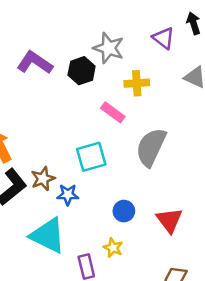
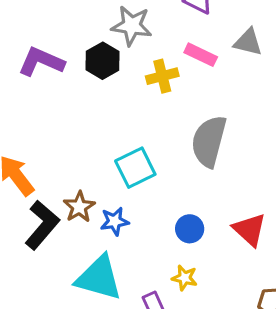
yellow cross: (137, 83) -> (162, 76), moved
pink rectangle: (113, 112) -> (201, 55), moved

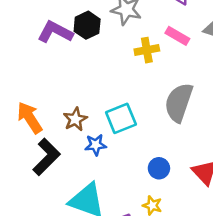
black hexagon: (103, 61) -> (87, 25), moved
brown star: (79, 207) -> (75, 119), moved
blue star: (115, 221) -> (96, 145), moved

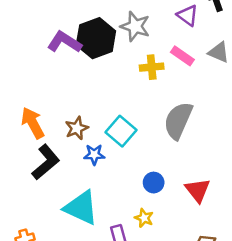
black hexagon: (87, 25) -> (96, 38), size x1.5
cyan square: (121, 118) -> (121, 131), turned -32

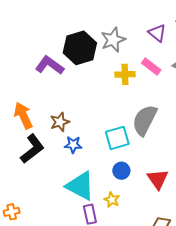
gray star: (135, 26) -> (113, 40), turned 30
purple L-shape: (64, 42) -> (50, 65), moved
cyan square: (121, 131) -> (117, 138), moved, turned 30
cyan triangle: (81, 208) -> (80, 186), moved

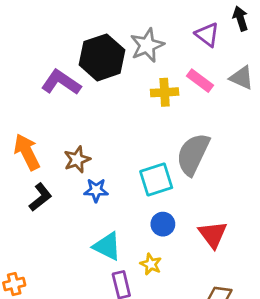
black L-shape: (32, 149) -> (40, 197), size x0.7
cyan triangle: (80, 186) -> (107, 246), size x0.7

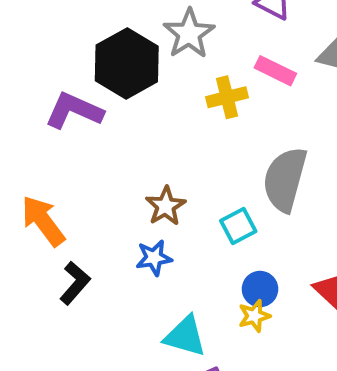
brown star: (77, 159) -> (166, 206), moved
cyan square: (156, 179) -> (238, 226), size x0.7
yellow star: (151, 264) -> (254, 316), moved, turned -30

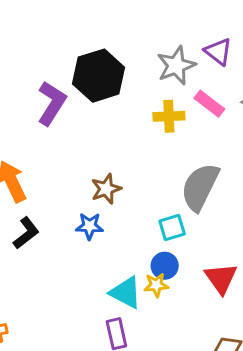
gray star: (189, 34) -> (176, 66), moved
purple L-shape: (74, 111) -> (52, 103), turned 87
cyan square: (238, 226) -> (172, 228), moved
cyan triangle: (185, 336) -> (126, 293), moved

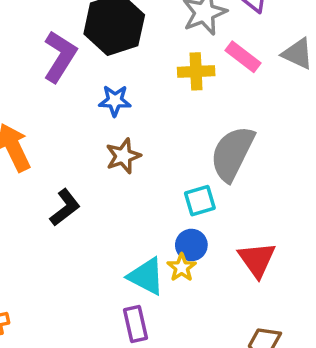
blue star: (89, 226) -> (115, 101), moved
black L-shape: (26, 233) -> (65, 207), moved
yellow star: (156, 285) -> (182, 268), turned -30

